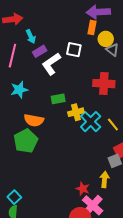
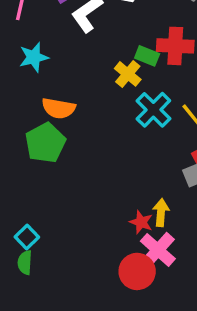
green rectangle: (58, 99) -> (147, 56), moved, turned 32
yellow cross: (76, 112) -> (128, 74), moved, turned -35
yellow arrow: (104, 180) -> (161, 213), moved

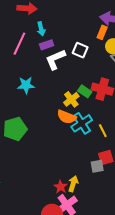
cyan star: (34, 57) -> (26, 85), moved
orange semicircle: (59, 108) -> (67, 117), moved

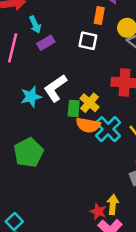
orange rectangle: (102, 32) -> (99, 15), moved
white L-shape: (55, 59) -> (55, 88), moved
green rectangle: (85, 91) -> (74, 108), moved, turned 72

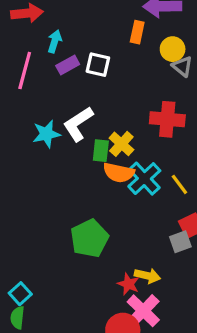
cyan arrow: (35, 25) -> (55, 41), turned -140
white square: (88, 41) -> (98, 65), moved
green pentagon: (29, 153) -> (89, 238), moved
yellow arrow: (113, 205) -> (147, 276), turned 96

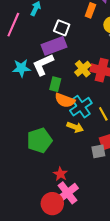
purple rectangle: (68, 65) -> (54, 46), moved, size x1.6
yellow cross: (121, 144) -> (83, 69), moved
yellow arrow: (147, 276) -> (75, 127), moved

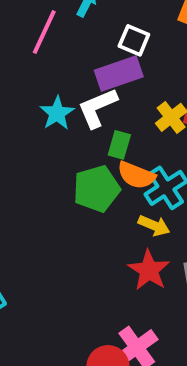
cyan star: (21, 68) -> (57, 113), turned -30
green pentagon: (39, 140) -> (97, 189), moved
red star: (60, 174) -> (149, 270), moved, size x1.5

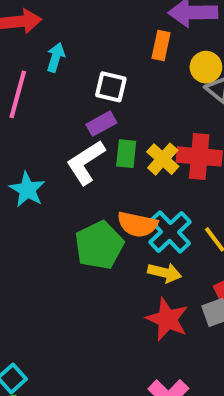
purple rectangle: (119, 74) -> (101, 124), size x0.6
cyan star: (57, 113) -> (27, 190), moved
green rectangle: (119, 145) -> (126, 154), moved

